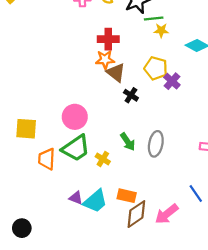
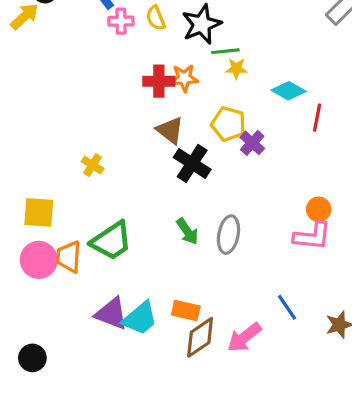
orange star: (105, 60) -> (184, 78), moved
black cross: (131, 95) -> (192, 163), size x1.6
pink circle: (75, 117) -> (39, 260), moved
yellow cross: (103, 159) -> (93, 165), moved
purple triangle: (76, 198) -> (111, 314), size x1.6

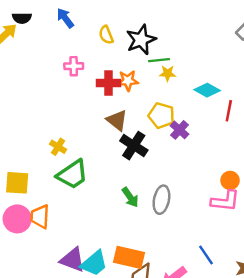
pink cross: (121, 21) -> (74, 66), moved
green trapezoid: (111, 241) -> (72, 174), moved
orange rectangle: (186, 310) -> (129, 257), size x1.4

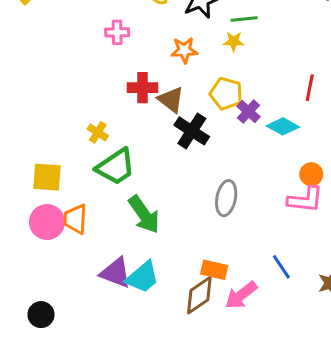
green line: (159, 60) -> (244, 19), moved
red cross: (109, 83) -> (143, 88), moved
cyan diamond: (207, 90) -> (283, 126), moved
green arrow: (130, 197) -> (144, 215), moved, size x1.5
orange rectangle: (129, 257) -> (214, 270), moved, size x0.7

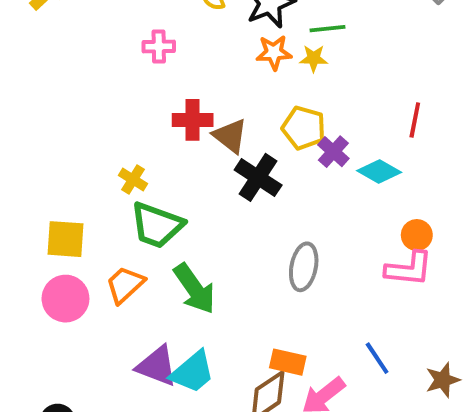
orange star: (184, 50) -> (274, 52), moved
green trapezoid: (116, 167) -> (157, 225), turned 54
orange trapezoid: (75, 219) -> (125, 285), moved, turned 44

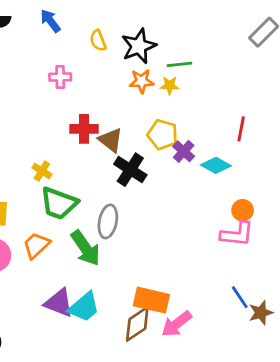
gray ellipse: (304, 267) -> (108, 221), moved
blue line: (377, 358) -> (240, 297), moved
orange rectangle: (288, 362) -> (151, 300), size x1.4

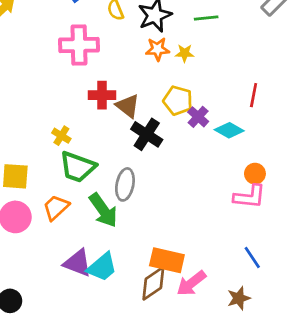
green line: (179, 64) -> (206, 18), moved
pink cross: (60, 77) -> (79, 45), size x1.8
brown star: (261, 313) -> (239, 298), moved

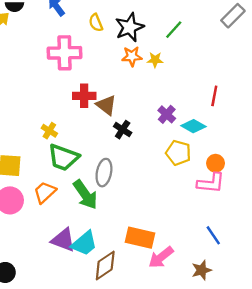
green line: (206, 18) -> (174, 30), turned -42
yellow pentagon: (178, 101) -> (178, 153), moved
black cross: (147, 134) -> (123, 130), size x0.7
brown diamond: (153, 283) -> (105, 265), moved

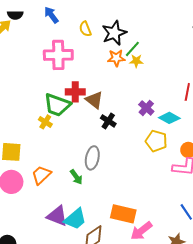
green line: (174, 30) -> (132, 49), moved
green trapezoid: (63, 157) -> (57, 105), moved
green arrow: (85, 195) -> (76, 177), size x0.6

